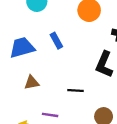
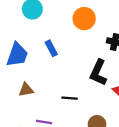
blue trapezoid: (22, 48) -> (17, 55), turned 124

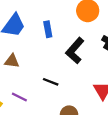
black L-shape: (98, 73) -> (75, 51), moved

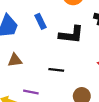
black L-shape: (75, 51) -> (71, 35), turned -110

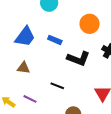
blue rectangle: (41, 21) -> (55, 40), turned -56

